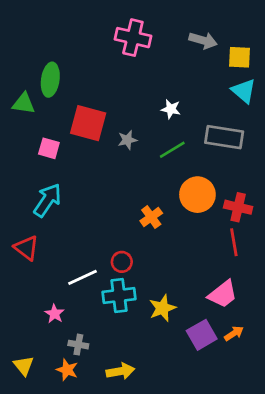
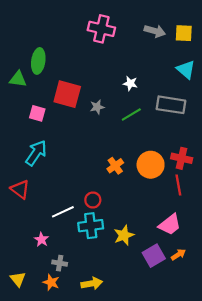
yellow square: (240, 57) -> (184, 33), moved
orange circle: (197, 195) -> (151, 165), moved

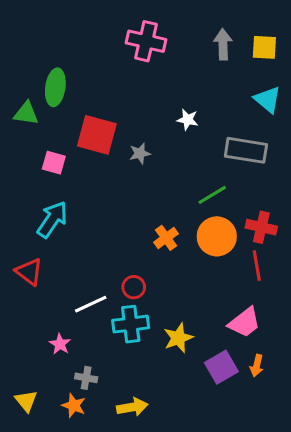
gray arrow: (155, 31) -> (223, 44), turned -108
green line: (131, 114) -> (212, 195), moved
orange arrow: (178, 255) -> (257, 366), turned 136

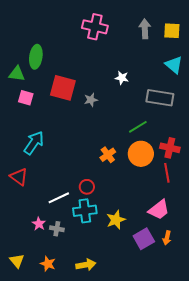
pink square: (54, 163) -> (26, 98), moved
gray cross: (86, 378) -> (57, 229), moved

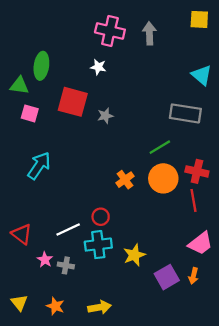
gray arrow: (145, 29) -> (149, 33), moved
yellow square: (172, 31) -> (199, 19), moved
white star: (122, 78) -> (98, 67), moved
red triangle: (19, 177) -> (22, 234), moved
pink trapezoid: (159, 210) -> (200, 243), moved

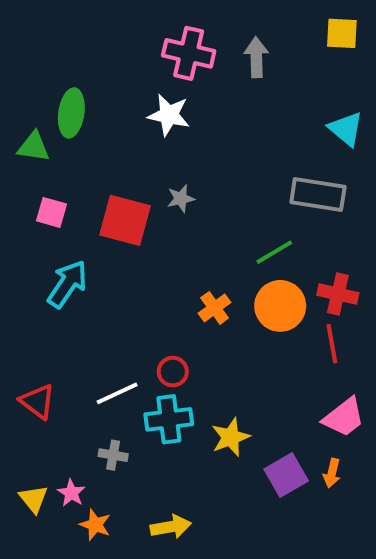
white star: (98, 67) -> (169, 115), size x1.5
red square: (73, 102) -> (125, 220), moved
pink square: (30, 113) -> (51, 212), moved
pink star: (45, 260) -> (71, 493), moved
yellow triangle: (19, 303) -> (34, 499), moved

